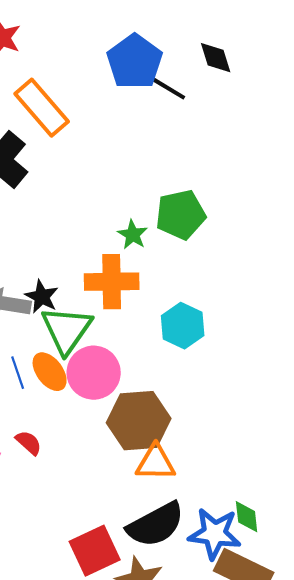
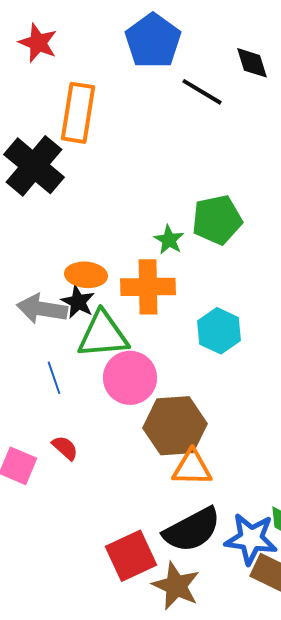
blue pentagon: (135, 62) -> (153, 41), moved
orange rectangle: (42, 108) -> (78, 113), turned 50
green triangle: (67, 330) -> (103, 335), turned 50
orange ellipse: (50, 372) -> (86, 275), moved, turned -48

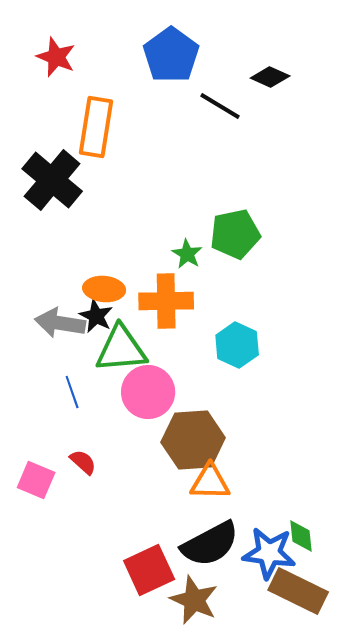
black diamond: (252, 63) -> (270, 77), turned -48

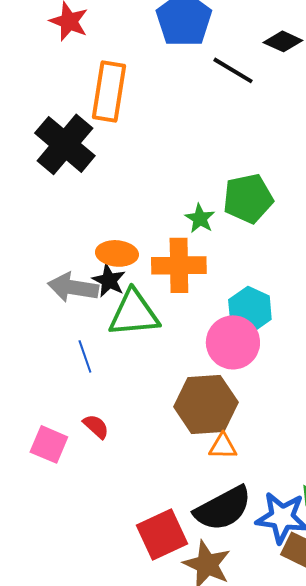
pink circle: (148, 392) -> (233, 342), moved
orange triangle: (210, 482) -> (223, 446), size x0.7

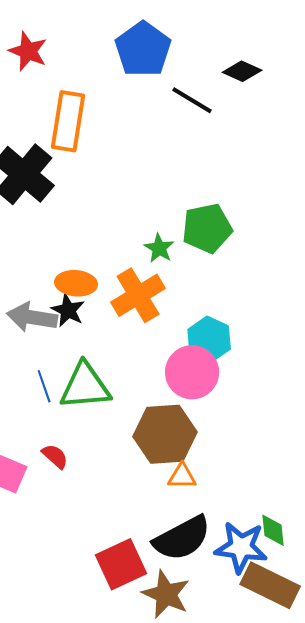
orange cross: (179, 265) -> (138, 295), turned -30
green triangle: (134, 313) -> (85, 386), moved

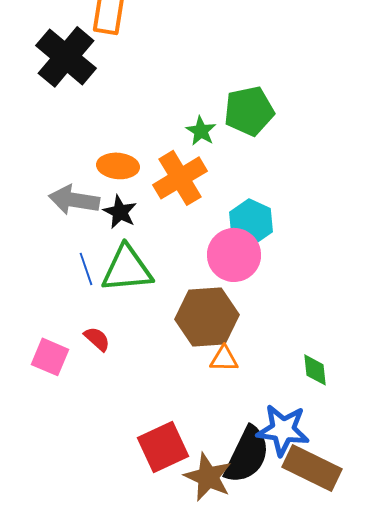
black star: (68, 310) -> (120, 212), moved
green diamond: (273, 530) -> (315, 370), moved
black semicircle: (182, 538) -> (247, 455), moved, turned -36

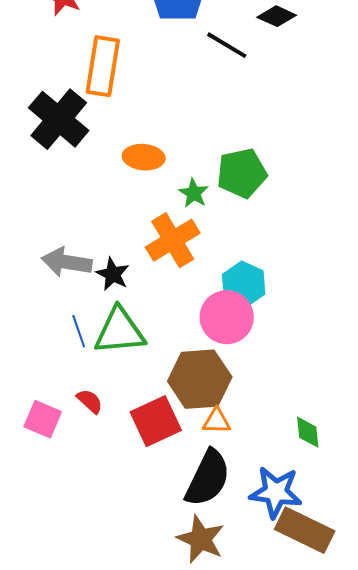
orange ellipse: (118, 166) -> (144, 157), moved
red square: (163, 447) -> (156, 421), moved
black semicircle: (247, 455) -> (208, 478), moved

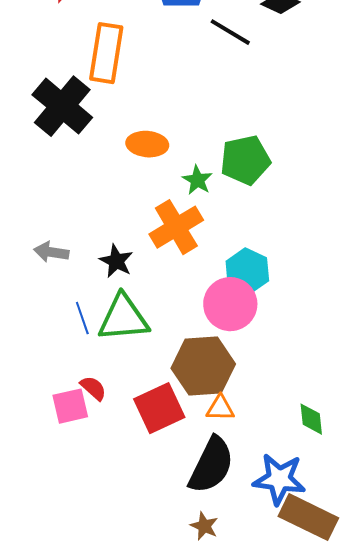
gray arrow: (67, 262) -> (51, 252), moved, size x0.7
pink square: (43, 419) -> (70, 406), moved, turned -36
brown star: (201, 539) -> (204, 526), size x0.6

